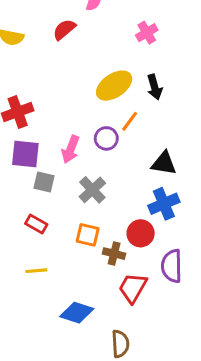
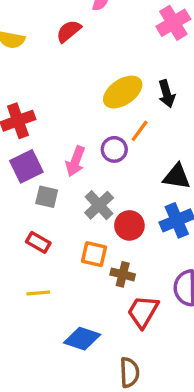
pink cross: (147, 33) -> (173, 23), moved, size x1.4
purple square: (25, 154) -> (26, 166), turned -32
red circle: (141, 233) -> (129, 225), moved

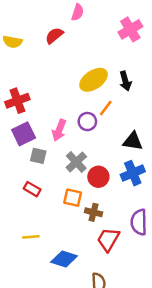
yellow line: (38, 293) -> (31, 237), moved

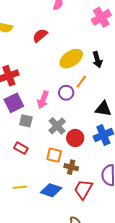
red semicircle: (54, 36) -> (40, 35), moved
blue diamond: (64, 259) -> (51, 190), moved

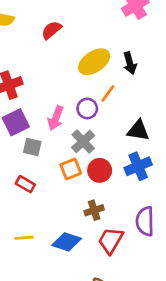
gray cross: (57, 126) -> (83, 141), moved
orange square: (54, 155) -> (71, 169), moved, turned -35
brown cross: (71, 167) -> (94, 210), turned -32

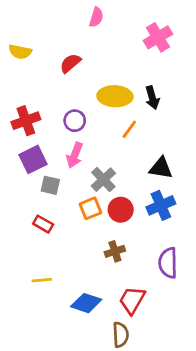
yellow ellipse: (94, 62) -> (115, 96), turned 36
purple circle: (87, 108) -> (75, 121), moved
red trapezoid: (111, 240) -> (132, 300), moved
blue diamond: (67, 242) -> (86, 303), moved

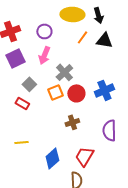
black triangle: (161, 168) -> (104, 40), moved
gray square: (50, 185) -> (29, 84), moved, turned 32
blue diamond: (86, 303) -> (52, 158), turned -60

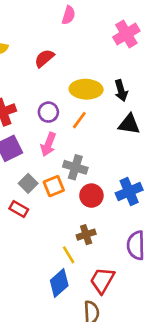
orange line: (82, 37) -> (79, 120), moved
gray cross: (64, 72) -> (75, 167), turned -30
orange square: (55, 92) -> (54, 186), moved
yellow line: (21, 142) -> (69, 255), moved, turned 64

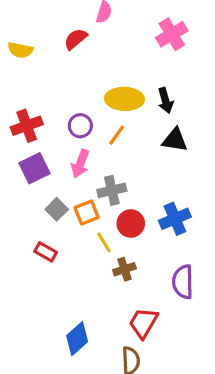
red semicircle: (44, 58) -> (76, 39), moved
gray cross: (75, 167) -> (112, 190), turned -30
red rectangle: (19, 209) -> (46, 252), moved
yellow line: (69, 255) -> (104, 242), moved
blue diamond: (59, 283) -> (77, 339), moved

